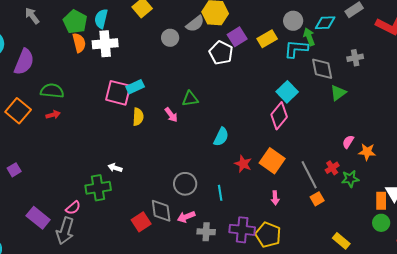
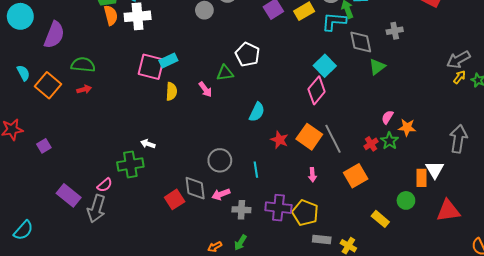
white pentagon: (221, 53) -> (248, 54), moved
gray line: (309, 175) -> (333, 139), moved
green star: (350, 179) -> (390, 141), moved, turned -30
orange square: (317, 199) -> (356, 176), size x1.6
green circle: (381, 223) -> (406, 200), moved

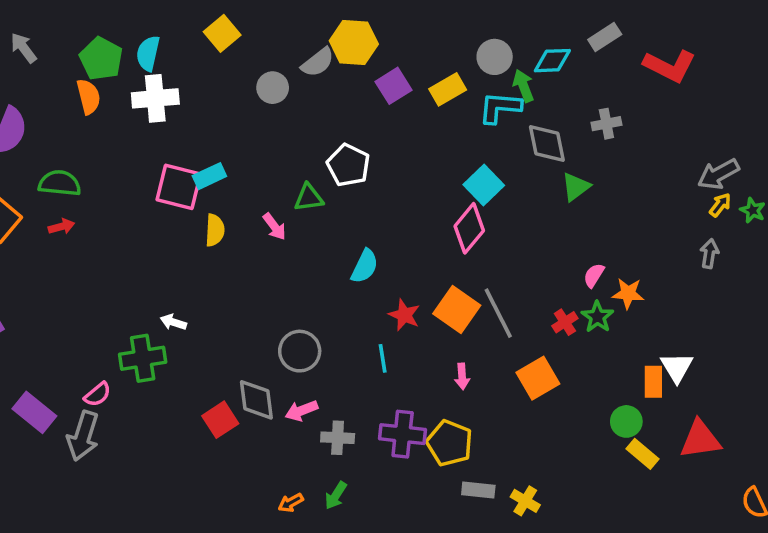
orange semicircle: (111, 15) -> (89, 97), moved
gray arrow: (458, 139) -> (709, 254), moved, size x0.6
cyan line: (256, 170) -> (383, 358), moved
yellow rectangle: (380, 219) -> (643, 454), moved

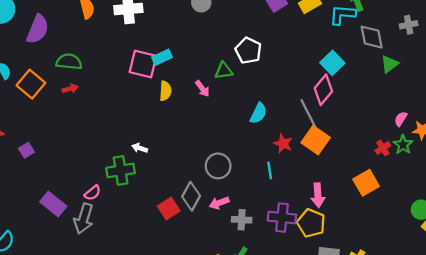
gray line: (498, 313) -> (309, 114), moved
pink arrow: (462, 376) -> (318, 195), moved, size x1.5
gray diamond: (256, 400) -> (191, 196), turned 36

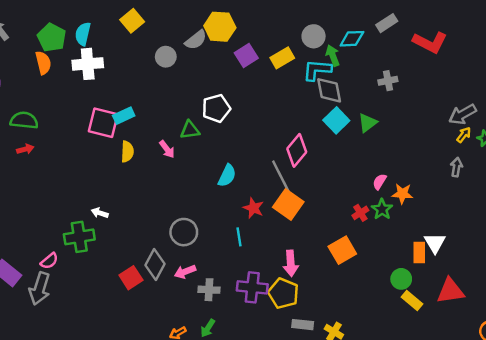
gray diamond: (372, 37) -> (329, 90), moved
white pentagon: (248, 51) -> (216, 108), turned 30
cyan square: (332, 63) -> (336, 120), moved

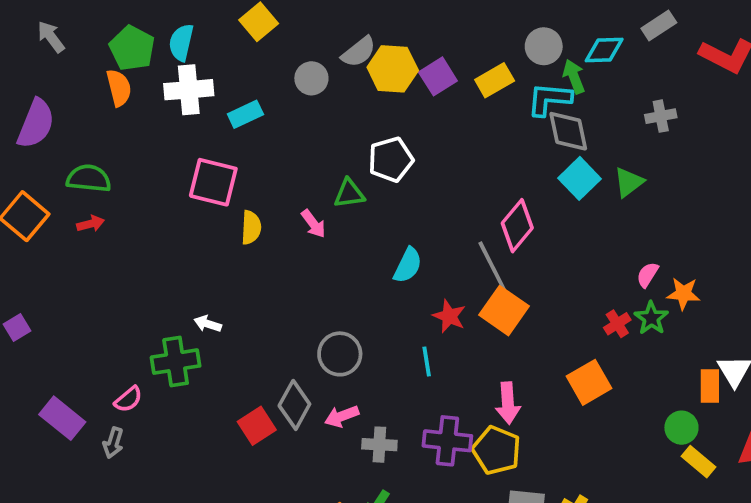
yellow hexagon: (220, 27) -> (393, 69), moved
cyan rectangle: (124, 116) -> (245, 114), moved
gray arrow: (40, 289) -> (113, 443), size x0.6

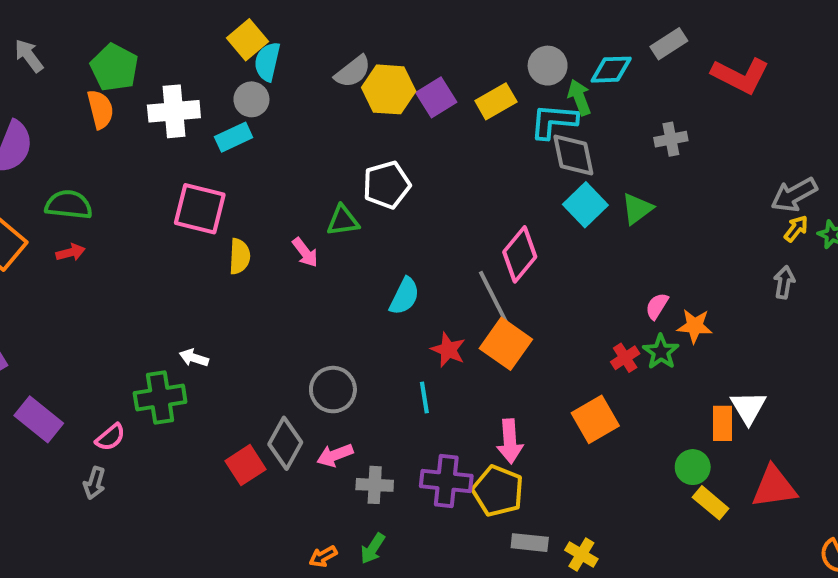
cyan semicircle: (181, 42) -> (267, 62), moved
gray circle: (311, 78) -> (251, 99), moved
purple rectangle: (62, 418) -> (39, 419), moved

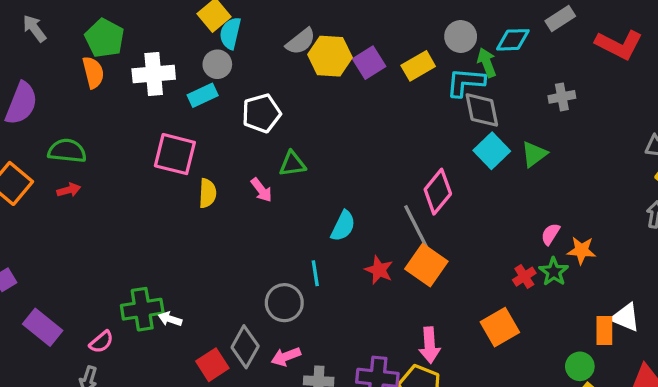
white pentagon: (387, 185) -> (261, 113), moved
white arrow: (194, 358) -> (170, 319), moved
cyan line: (424, 397) -> (315, 273), moved
white triangle: (748, 407) -> (626, 317), turned -36

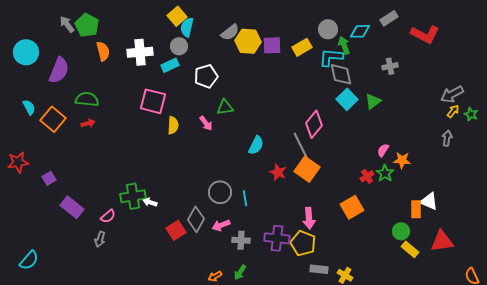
green pentagon: (105, 38) -> (87, 25), moved
purple square: (369, 63) -> (272, 45), turned 30
cyan line: (315, 273) -> (245, 198), moved

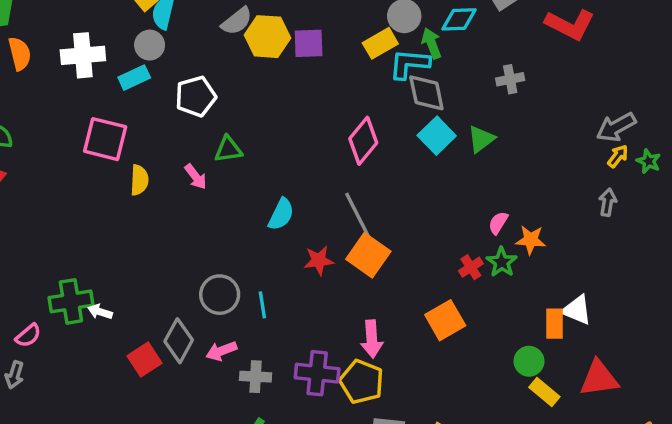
yellow rectangle: (302, 47) -> (380, 43), moved
pink diamond: (314, 124) -> (363, 141), moved
red star: (278, 172) -> (319, 260), turned -30

